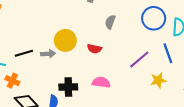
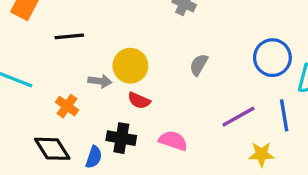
gray semicircle: (110, 22) -> (199, 65), moved
red semicircle: (94, 49) -> (139, 101), moved
black line: (24, 53) -> (69, 36), moved
orange cross: (12, 81) -> (67, 106), moved

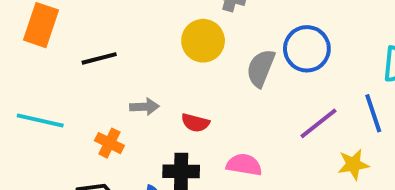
blue circle: (272, 58) -> (307, 49), moved
gray semicircle: (199, 65) -> (261, 68), size x1.4
yellow circle: (130, 66) -> (203, 41), moved

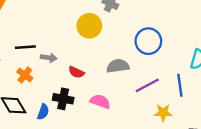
black line: (99, 58) -> (25, 47), moved
gray semicircle: (261, 68) -> (118, 66), moved, turned 50

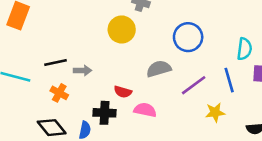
red semicircle: (76, 72) -> (123, 92), moved

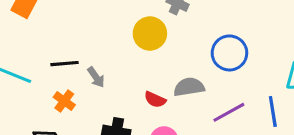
gray arrow: (83, 70) -> (96, 77), turned 48
red semicircle: (123, 92) -> (155, 100), moved

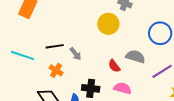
gray semicircle: (189, 87) -> (135, 57), turned 30
red semicircle: (155, 100) -> (114, 66), turned 32

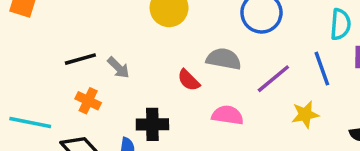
cyan line: (22, 55) -> (30, 122), moved
pink semicircle: (123, 88) -> (227, 115), moved

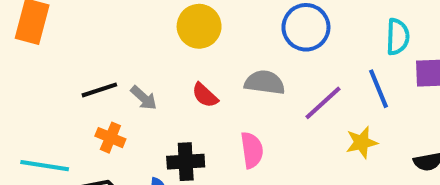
red semicircle: (189, 80) -> (205, 95), moved
pink semicircle: (227, 115) -> (252, 150), moved, turned 76

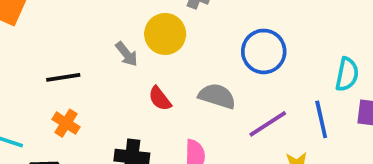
gray arrow: (144, 98) -> (127, 54), moved

